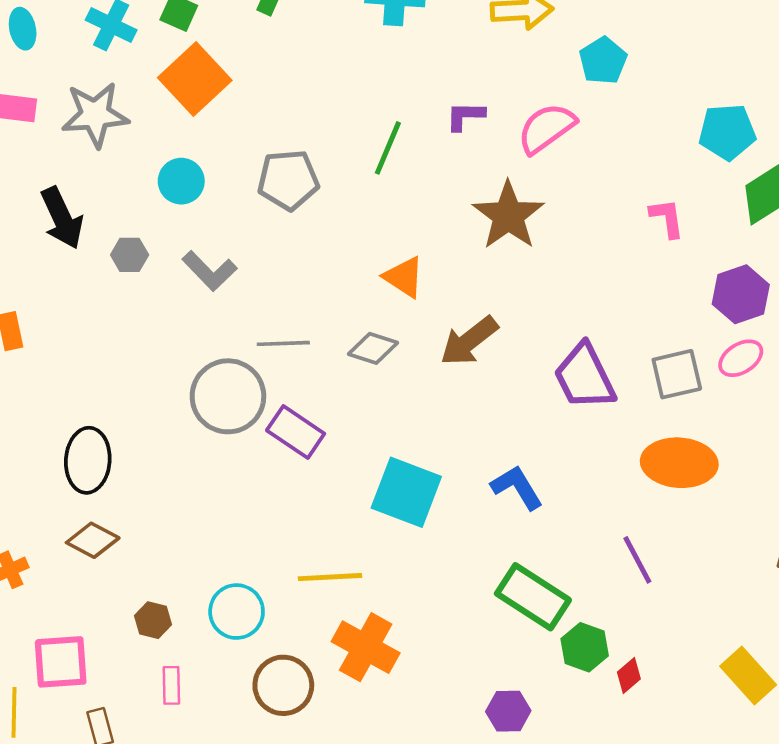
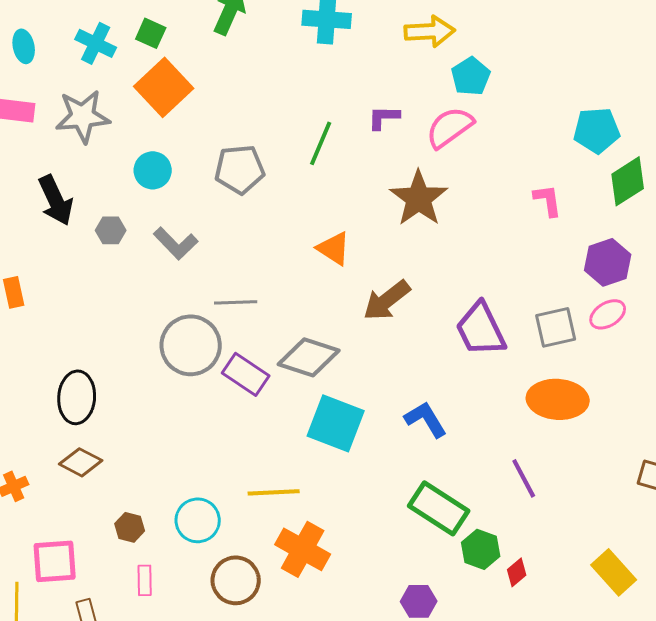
cyan pentagon: (603, 61) -> (471, 76), moved
gray diamond: (373, 348) -> (309, 357), moved, size x1.5

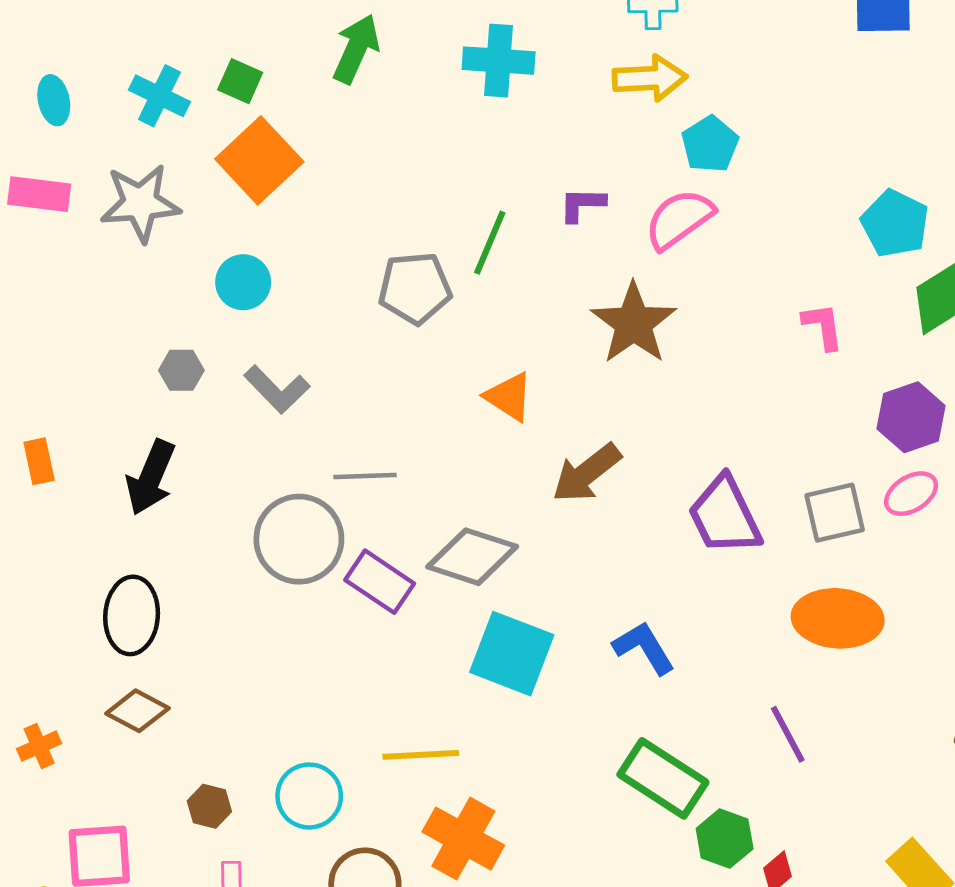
cyan pentagon: (597, 130) -> (895, 224), turned 30
gray pentagon: (240, 169) -> (415, 288), moved
black arrow: (56, 200) -> (151, 477), moved, turned 48

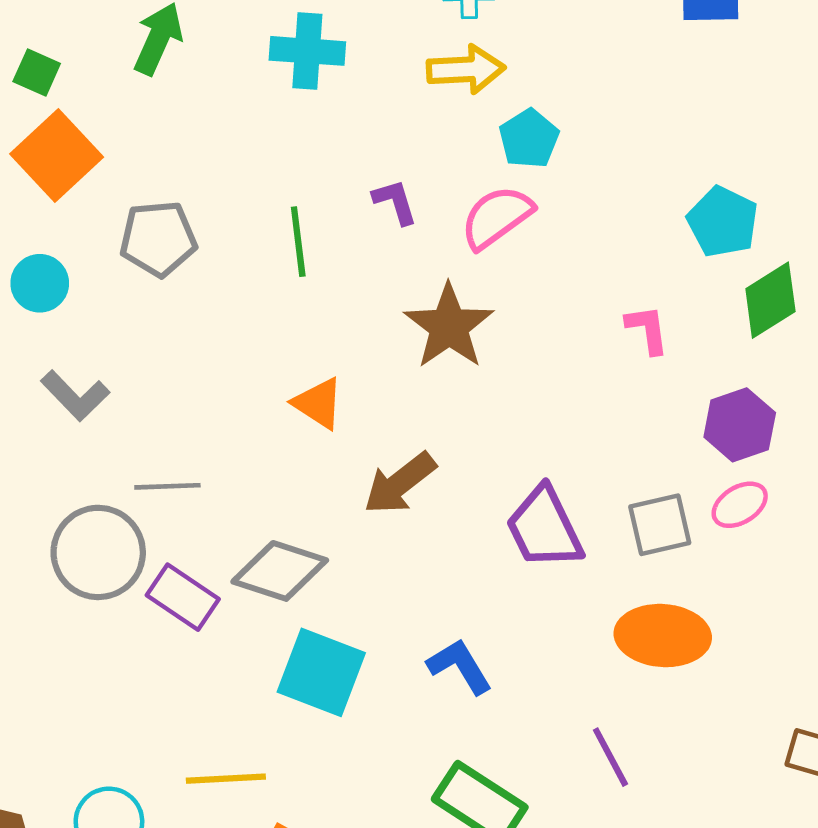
purple L-shape: (582, 204) -> (395, 202), turned 72
green line: (490, 243) -> (298, 242), turned -30
gray pentagon: (415, 288) -> (158, 239), moved

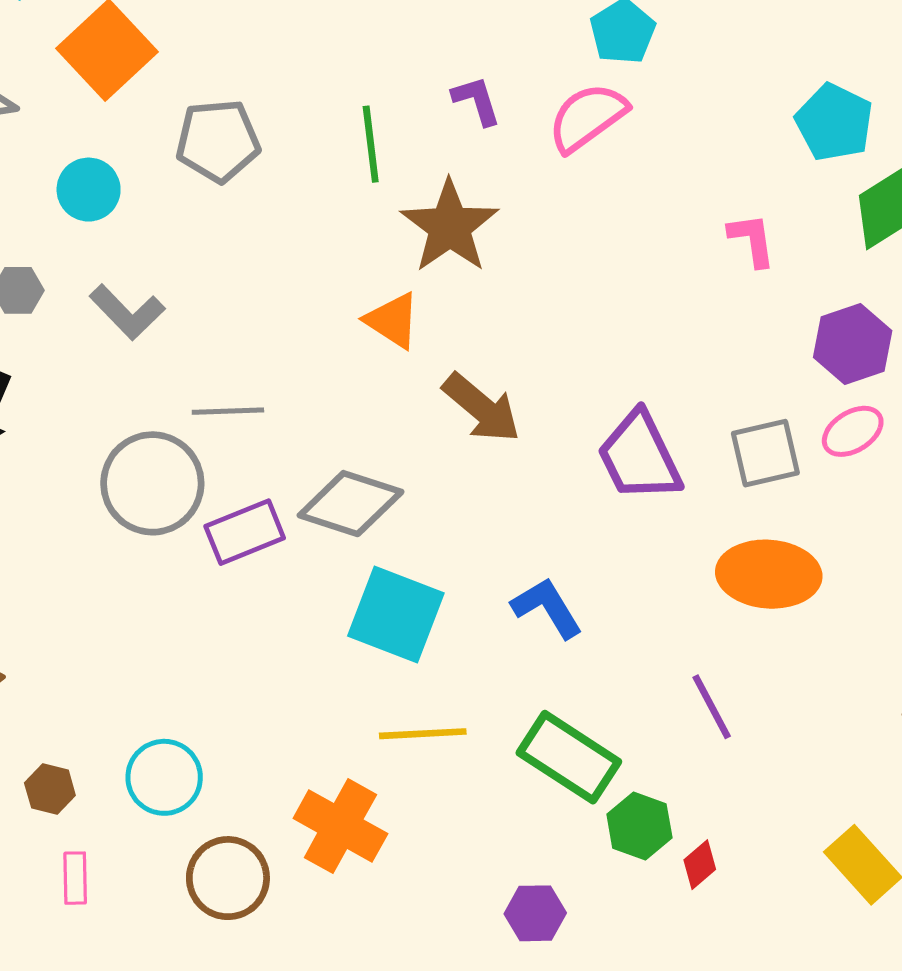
brown star: (449, 326) -> (450, 226), moved
brown arrow: (400, 483) -> (482, 408), turned -102
purple rectangle: (183, 597) -> (245, 532), turned -56
yellow line: (226, 779) -> (423, 734), moved

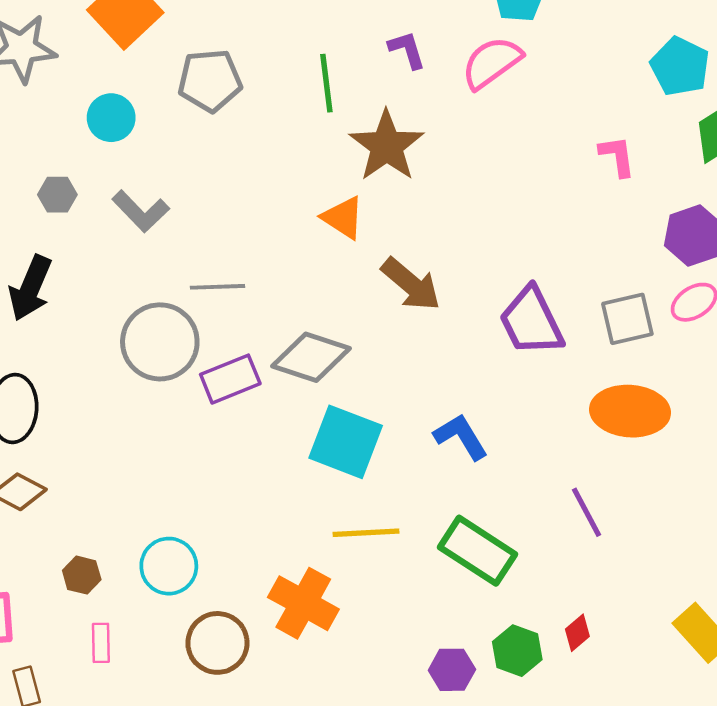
green hexagon: (639, 826) -> (517, 651), moved

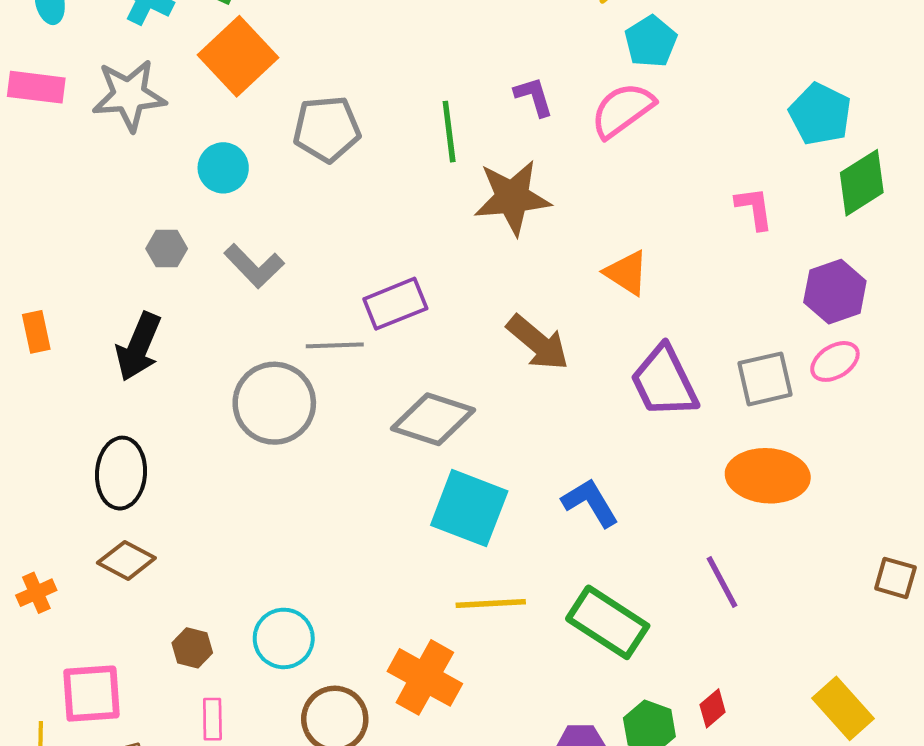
brown star: (387, 146) -> (512, 197), turned 30
orange triangle: (343, 218) -> (627, 273), moved
purple rectangle: (230, 379) -> (395, 304), moved

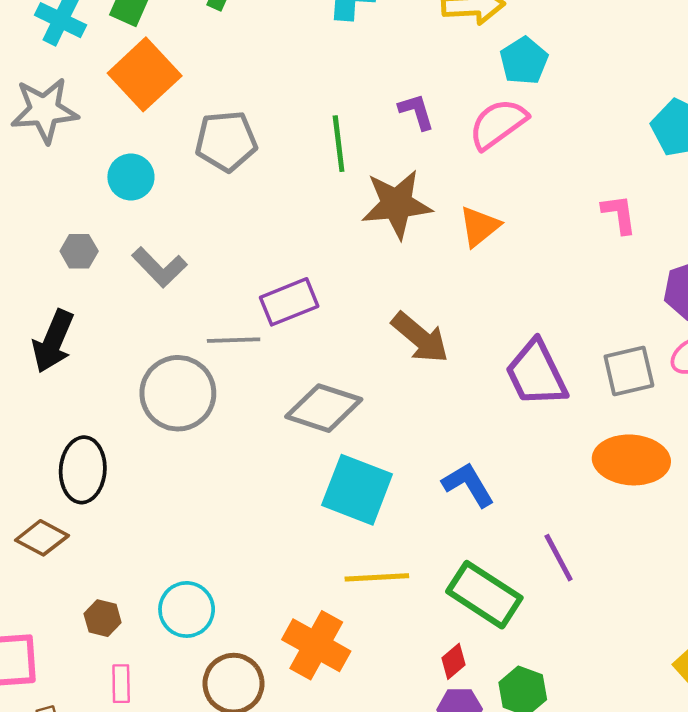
orange triangle: (627, 273) -> (479, 226), moved, turned 48
black ellipse: (121, 473) -> (83, 470), moved
purple line: (722, 582) -> (559, 558), moved
red diamond: (713, 708) -> (453, 661), moved

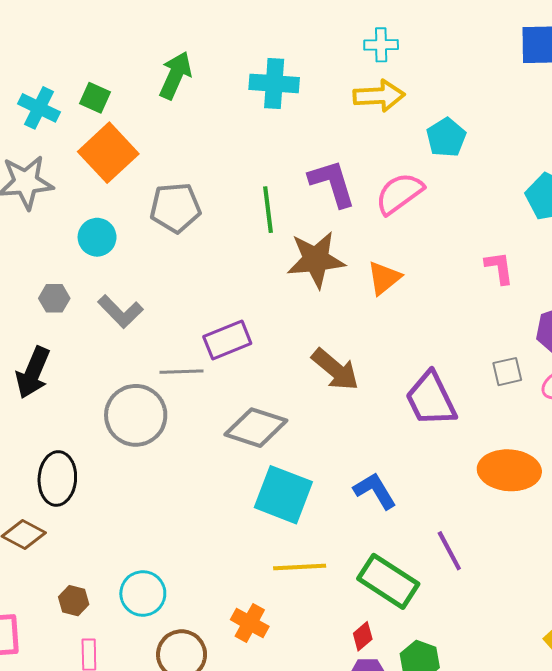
cyan pentagon: (524, 61) -> (446, 137), moved
purple L-shape: (416, 112) -> (332, 183), size x1.6
gray square: (629, 371) -> (507, 372), moved, size x0.7
orange cross: (316, 645) -> (250, 623), size x0.7

